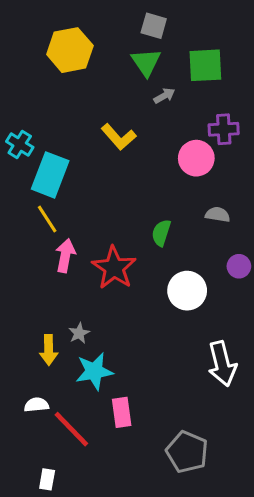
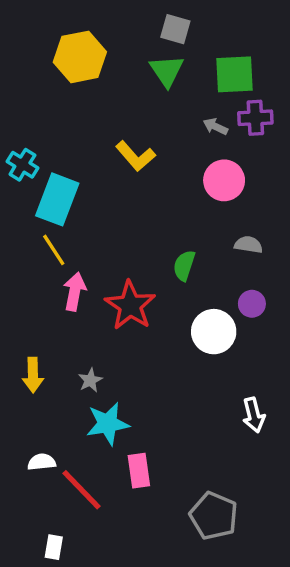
gray arrow: (164, 96) -> (215, 126), moved, turned -125
purple cross: (224, 129) -> (255, 118), moved
purple circle: (239, 266) -> (252, 304), moved
yellow arrow: (49, 350) -> (33, 375), moved
white arrow: (222, 364) -> (254, 415), size x0.7

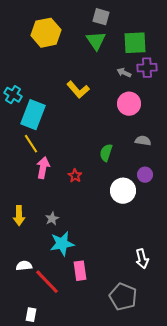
red star: (130, 306) -> (75, 176), size x0.5
white arrow: (254, 415) -> (142, 259), moved

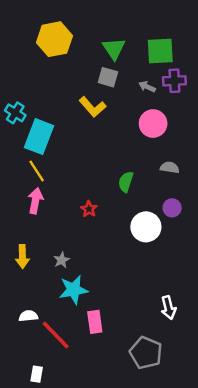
gray square: (101, 17) -> (108, 77), moved
pink arrow: (43, 168) -> (35, 201), moved

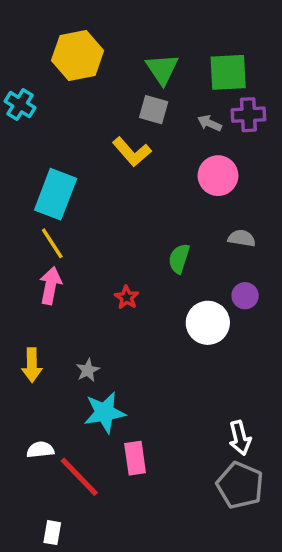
cyan cross: (15, 113) -> (20, 105), moved
gray pentagon: (146, 353) -> (240, 485), moved

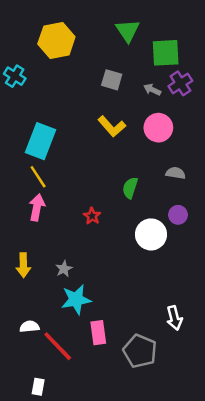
green triangle: (162, 69) -> (128, 31), moved
purple cross: (248, 115) -> (180, 83), turned -30
yellow L-shape: (132, 152) -> (112, 126), moved
gray pentagon: (240, 485) -> (140, 351), moved

